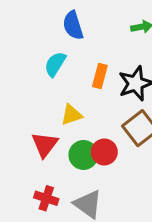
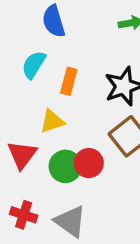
orange rectangle: (100, 76) -> (69, 81), moved

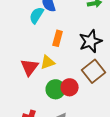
cyan semicircle: (34, 65) -> (37, 15), moved
red triangle: (22, 155) -> (30, 67), moved

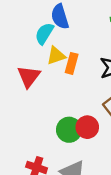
yellow triangle: (48, 62) -> (56, 56), moved
red triangle: (30, 67) -> (29, 76), moved

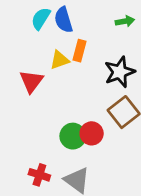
cyan semicircle: (44, 33) -> (41, 19), moved
orange rectangle: (72, 63) -> (80, 51), moved

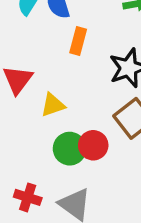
yellow triangle: (59, 60) -> (53, 105), moved

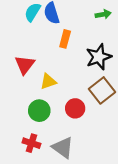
green circle: (70, 149) -> (39, 111), moved

